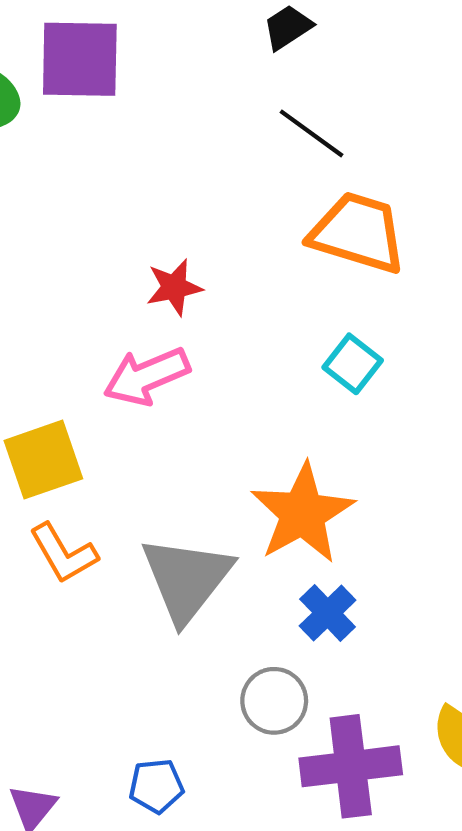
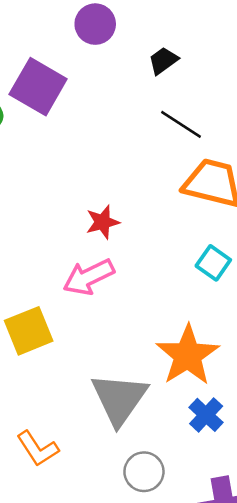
purple square: (80, 59) -> (38, 87), turned 32
orange L-shape: (63, 553) -> (38, 449), moved
gray circle: (274, 701) -> (144, 472), moved

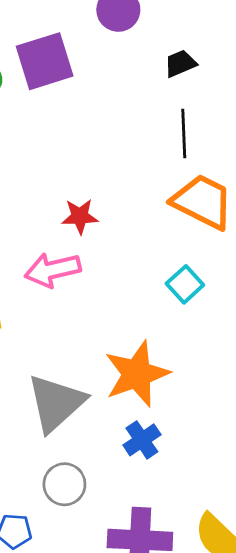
purple square: (38, 87) -> (45, 61), turned 30
black line: (181, 124) -> (184, 134), turned 42

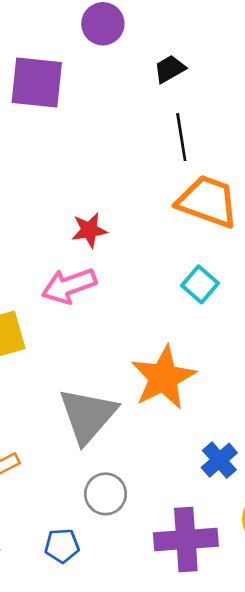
purple square: (45, 61) -> (37, 83), turned 30
blue cross: (142, 440) -> (219, 460), moved

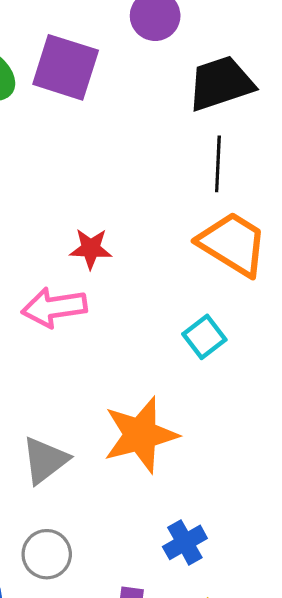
black trapezoid: (170, 69) -> (221, 83), size x1.8
gray triangle: (88, 415) -> (45, 460), size x0.7

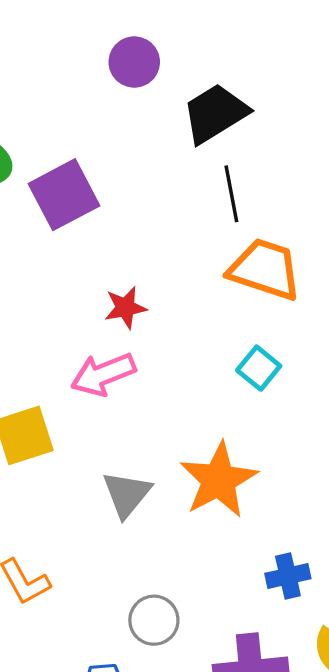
purple square: (66, 67) -> (64, 195), moved, turned -32
gray triangle: (45, 460) -> (127, 494), moved
blue cross: (185, 542) -> (288, 576), turned 30

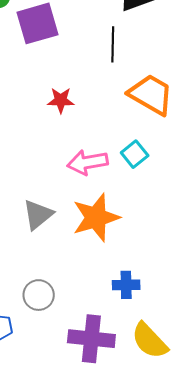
black line: (231, 194) -> (113, 44), moved
pink arrow: (103, 374) -> (87, 162), moved

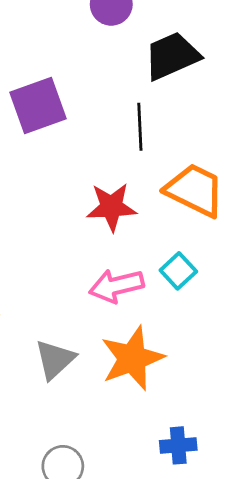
red star: (61, 100) -> (111, 207), moved, size x1.4

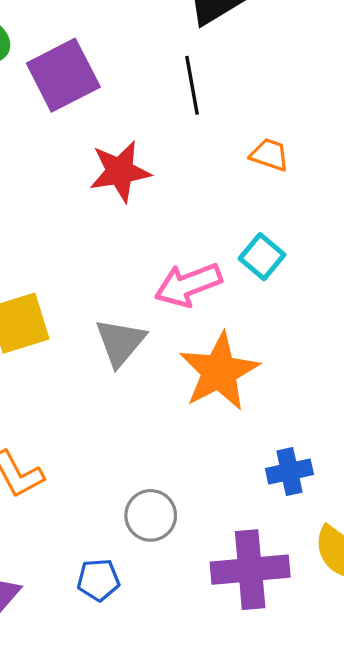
orange trapezoid: (195, 190) -> (269, 155), size x0.5
red star: (111, 207) -> (120, 171), moved
gray triangle: (55, 359) -> (120, 342), moved

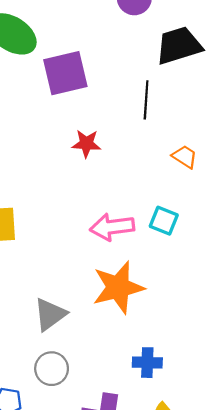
red star: (120, 171) -> (86, 144), size x0.7
cyan square: (262, 257) -> (164, 221), turned -32
gray triangle: (120, 342) -> (50, 314), moved

